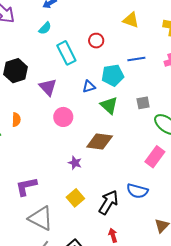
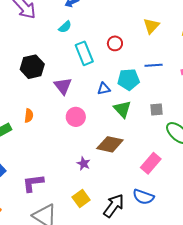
yellow triangle: (131, 20) -> (151, 26), turned 48
pink rectangle: (155, 157) -> (151, 163), moved

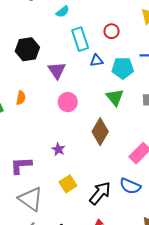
blue triangle: (104, 89) -> (97, 60), moved
brown diamond: (110, 144) -> (100, 132), turned -76
purple star: (84, 164) -> (58, 149), moved

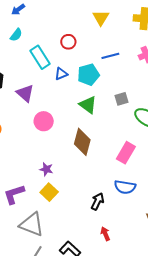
yellow square: (68, 184) -> (49, 192), moved
black arrow: (100, 193) -> (97, 201), size x0.7

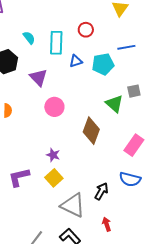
cyan semicircle: (16, 35) -> (29, 38), moved, turned -80
cyan rectangle: (40, 57) -> (56, 43), turned 30
green triangle: (88, 105) -> (114, 104), moved
gray triangle: (32, 224) -> (73, 205), moved

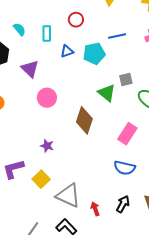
cyan rectangle: (56, 43) -> (47, 34), size x0.7
yellow square: (54, 178) -> (41, 179), moved
black arrow: (101, 191) -> (123, 204), moved
red arrow: (107, 224) -> (95, 209), moved

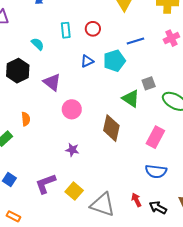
cyan rectangle: (47, 34) -> (66, 30), moved
purple star: (47, 146) -> (72, 150), moved
black arrow: (123, 204) -> (158, 208), turned -84
red arrow: (95, 209) -> (136, 200), moved

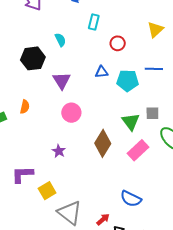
cyan rectangle: (66, 30) -> (94, 22), moved
pink rectangle: (155, 137) -> (138, 150), moved
red arrow: (136, 200) -> (103, 219), turned 56

